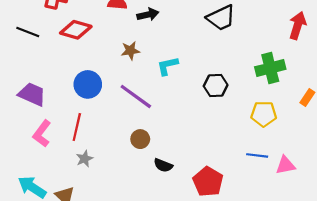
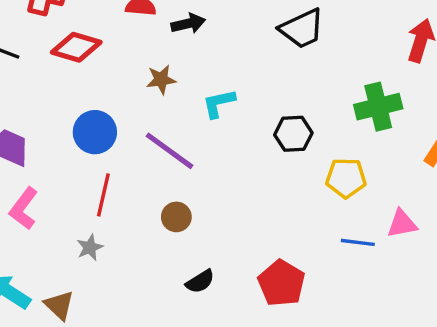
yellow pentagon: (264, 114) -> (346, 178), moved
red line: (77, 127) -> (103, 195), moved
black semicircle: (163, 165) -> (200, 281), moved, turned -54
pink triangle: (286, 165) -> (402, 224), moved

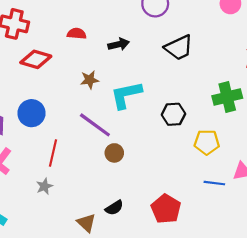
black arrow: (188, 24) -> (119, 44), moved
cyan L-shape: (219, 103) -> (126, 95), size x1.5
blue circle: (95, 132) -> (31, 113), moved
brown circle: (176, 217) -> (114, 153), moved
brown triangle: (59, 305) -> (86, 223), moved

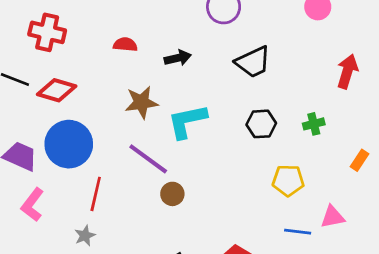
red diamond: (36, 59) -> (57, 90), moved
brown star: (90, 80) -> (141, 102), size x1.4
green cross: (227, 97) -> (314, 124), size x0.6
blue circle: (31, 113) -> (69, 144), size x1.4
black hexagon: (173, 114) -> (261, 124), moved

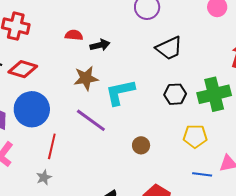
black arrow: (178, 58) -> (100, 45), moved
green cross: (314, 124) -> (214, 94), size x2.0
brown circle: (172, 194) -> (141, 145), moved

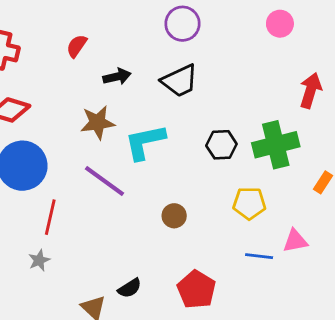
red semicircle: (74, 35) -> (77, 46), moved, turned -60
black trapezoid: (169, 48) -> (180, 81), moved

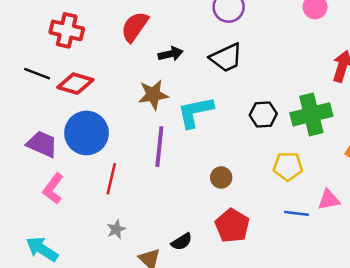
red semicircle: (77, 46) -> (135, 27), size x1.5
purple line: (105, 181) -> (159, 147), turned 60
gray star: (39, 260) -> (116, 229), moved
red pentagon: (196, 290) -> (232, 226), moved

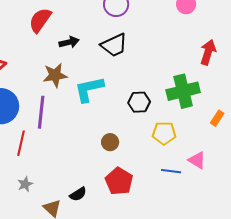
black hexagon: (263, 114) -> (139, 102), moved
purple line: (159, 147) -> (41, 112), moved
pink triangle: (329, 200) -> (197, 160), turned 42

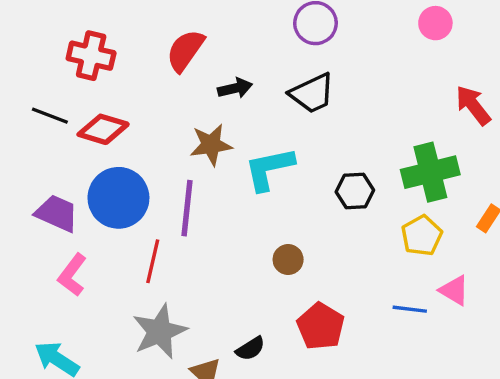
red arrow: (208, 52) -> (473, 105), turned -55
yellow pentagon: (164, 133) -> (422, 236), moved, turned -30
brown circle: (110, 142) -> (288, 260), moved
gray star: (25, 184) -> (160, 331), size x2.0

